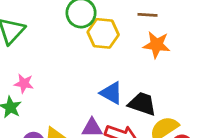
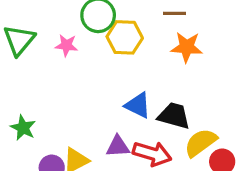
pink star: (24, 84) -> (66, 45), moved

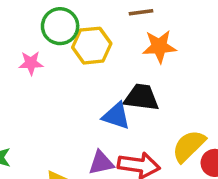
black trapezoid: (174, 116) -> (141, 97), moved

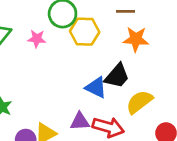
black trapezoid: (141, 97) -> (117, 76), turned 116
yellow semicircle: (189, 146) -> (139, 102), moved

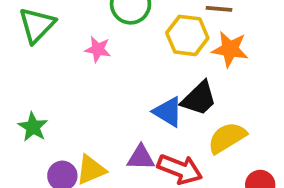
yellow hexagon: (85, 32) -> (187, 35), moved
pink star: (37, 39) -> (98, 49), moved

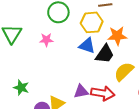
orange star: (230, 49) -> (117, 36), moved
blue triangle: (168, 112) -> (87, 46), moved

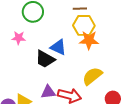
yellow hexagon: (92, 22) -> (84, 25), moved
black trapezoid: (105, 54) -> (45, 59), moved, turned 80

